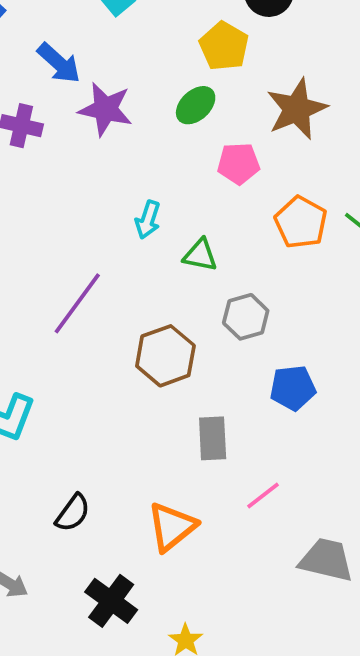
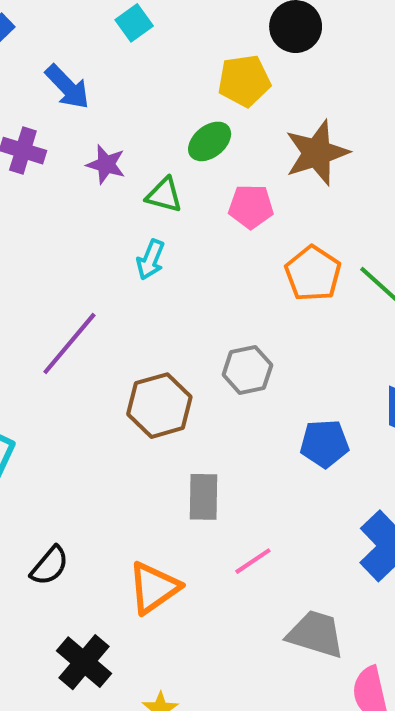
yellow pentagon: (224, 46) -> (244, 81), turned 30
purple star: (105, 109) -> (106, 164), moved, size x0.7
green triangle: (200, 255) -> (164, 195), moved
blue pentagon: (293, 388) -> (324, 444), moved

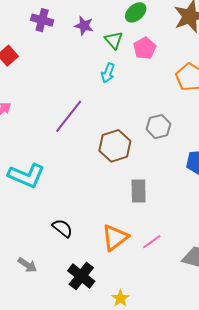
green triangle: (164, 195) -> (114, 40), turned 36
pink pentagon: (251, 206) -> (145, 48), moved, turned -30
pink line: (253, 561) -> (152, 242), moved
black semicircle: (50, 566) -> (62, 228), turned -90

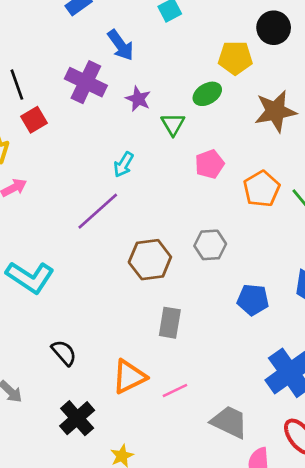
purple cross: (42, 20) -> (86, 82), size x1.4
pink pentagon: (145, 48) -> (210, 164), moved
cyan arrow: (108, 73) -> (124, 164), moved

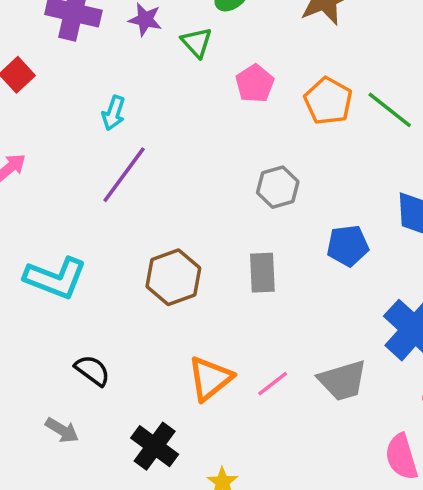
cyan arrow: (124, 164) -> (114, 113), moved
brown hexagon: (150, 260) -> (173, 277), moved
gray rectangle: (170, 323) -> (262, 273), moved
black semicircle: (64, 353) -> (92, 370), moved
gray trapezoid: (229, 422) -> (343, 380), moved, turned 150

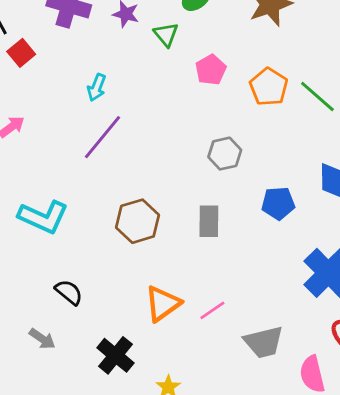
gray trapezoid: (343, 380) -> (264, 342), moved

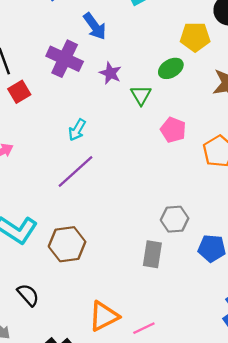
pink pentagon: (211, 70) -> (173, 130), turned -30
gray hexagon: (225, 154) -> (175, 219), moved
brown hexagon: (138, 221) -> (67, 244), moved

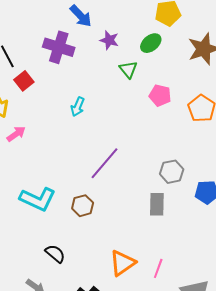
purple star: (110, 73) -> (109, 40), moved
purple line: (76, 172) -> (104, 163), moved
brown hexagon: (67, 244) -> (83, 206), size x0.7
pink line: (144, 328) -> (158, 268), turned -36

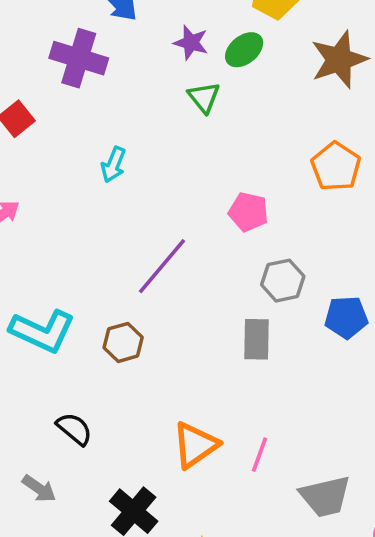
purple star: (109, 40) -> (191, 43), moved
pink pentagon: (160, 95) -> (248, 212), moved

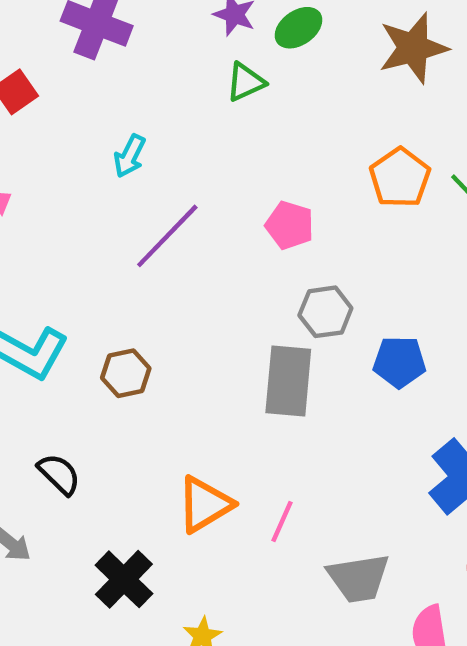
green triangle: (204, 97) -> (245, 82), turned 40
purple line: (162, 266) -> (167, 236), moved
gray rectangle: (256, 339) -> (288, 381), size x1.4

